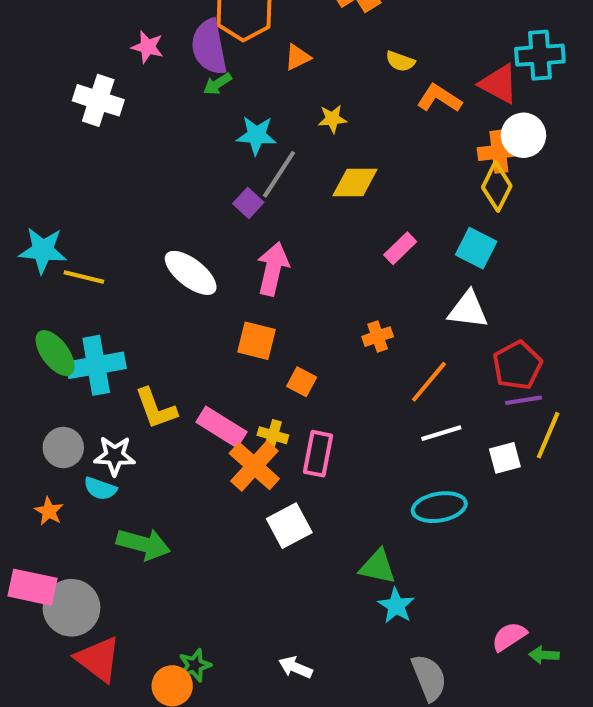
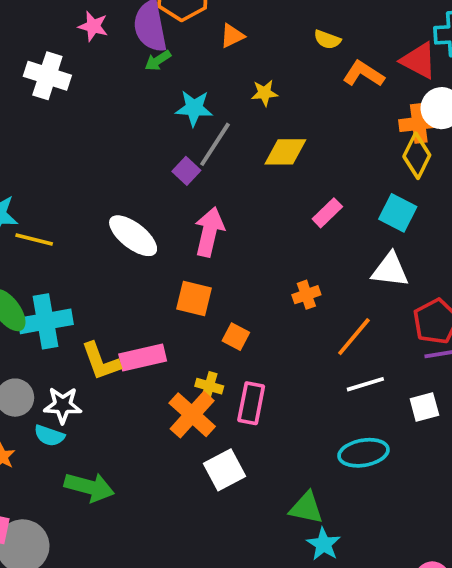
pink rectangle: (221, 427) -> (143, 358), moved, turned -45

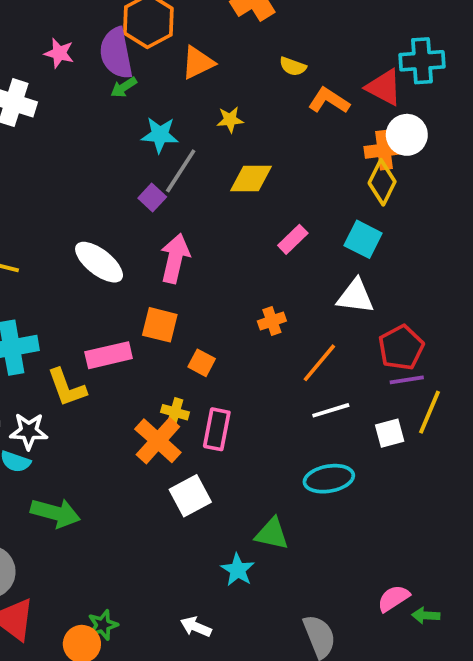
orange triangle: (232, 36) -> (198, 63), size x1.4
pink rectangle: (143, 358) -> (109, 355), moved
cyan star: (324, 544) -> (238, 570), moved

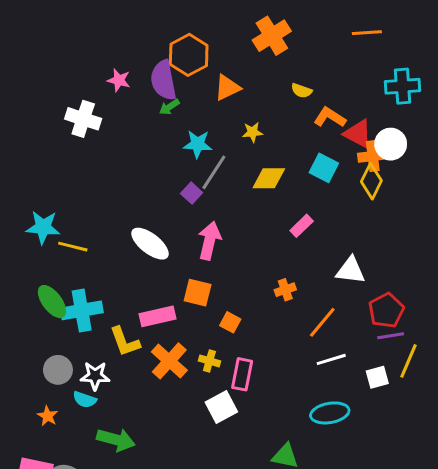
red triangle: (384, 87) -> (358, 134), moved
cyan square: (363, 239) -> (324, 168), moved
orange cross: (158, 441) -> (169, 361), moved
white square: (190, 496) -> (221, 407), moved

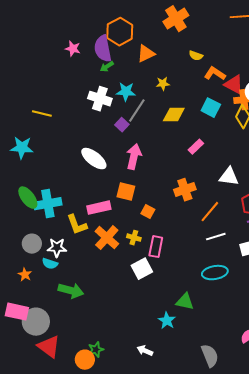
white cross: (83, 119) -> (100, 99), moved
yellow line: (73, 247) -> (42, 114), moved
orange cross: (285, 290) -> (185, 190), size x1.5

